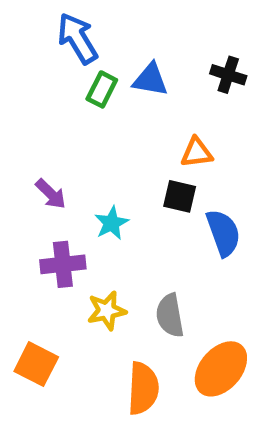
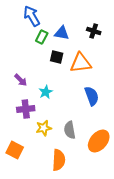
orange triangle: (197, 153) -> (81, 63), size x1.6
black square: (180, 196) -> (57, 57), moved
orange ellipse: (221, 369) -> (99, 141), moved

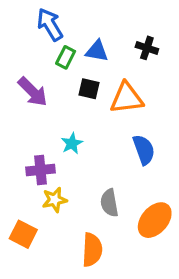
purple arrow: (21, 80) -> (33, 92), moved, size x1.5
yellow star: (44, 128) -> (55, 200), moved

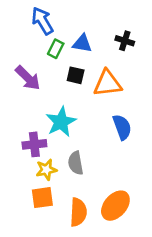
cyan star: (72, 143) -> (61, 122), size x1.6
gray semicircle: (109, 203) -> (76, 163), moved
orange ellipse: (155, 220) -> (115, 206), moved
orange square: (23, 234) -> (42, 198), moved, turned -35

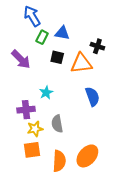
black cross: (125, 41) -> (97, 46), moved
cyan star: (61, 122) -> (46, 93), size x0.6

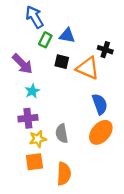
orange triangle: (81, 63) -> (88, 68), turned 30
cyan star: (46, 93) -> (32, 91), moved
orange ellipse: (87, 156) -> (101, 132), moved

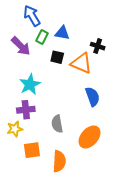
purple arrow: (22, 64) -> (21, 46), moved
cyan star: (32, 91) -> (30, 84), size x1.5
orange ellipse: (101, 132) -> (90, 137), moved
yellow star: (38, 139) -> (15, 129), moved

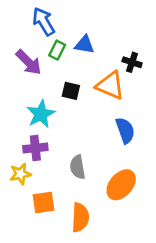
black square: (57, 57) -> (71, 91), moved

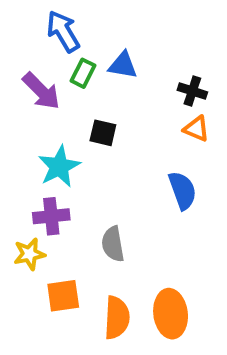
orange triangle: (110, 85) -> (196, 129), moved, size x0.6
orange ellipse: (121, 185) -> (171, 314), moved, turned -48

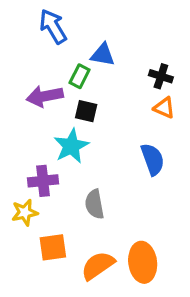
green rectangle: (83, 73) -> (80, 76), moved
purple arrow: (41, 91) -> (45, 96), moved, turned 124
cyan star: (59, 167) -> (71, 146), moved
orange semicircle: (117, 318) -> (98, 266), turned -128

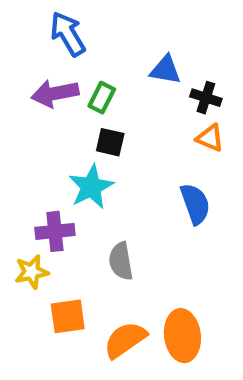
blue triangle: (103, 55) -> (165, 70), moved
purple arrow: (45, 96) -> (55, 93), moved

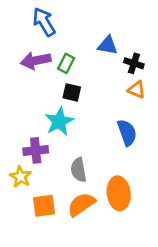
yellow star: (32, 272) -> (20, 177), turned -30
orange ellipse: (182, 336) -> (119, 193), moved
orange semicircle: (125, 340) -> (81, 204), moved

